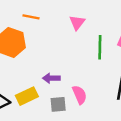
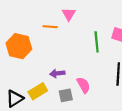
orange line: (31, 17) -> (50, 27), moved
pink triangle: (77, 23) -> (69, 14), moved

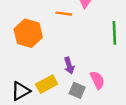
purple arrow: (57, 73) -> (69, 66), turned -104
gray square: (66, 95) -> (77, 90), turned 32

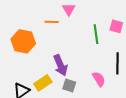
purple arrow: (69, 66) -> (60, 65), size x1.5
pink semicircle: (97, 80) -> (99, 79), moved

